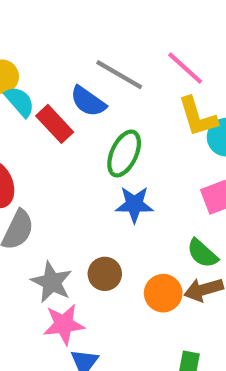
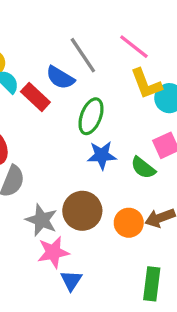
gray line: (119, 75) -> (83, 55), turned 30
green semicircle: (202, 253) -> (143, 168), moved
brown circle: (105, 274) -> (82, 211), size x1.5

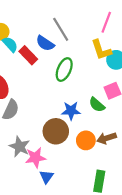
pink line: (134, 47) -> (106, 22), moved, turned 70
blue star: (102, 155) -> (71, 111), moved
gray star: (41, 220) -> (20, 147), moved

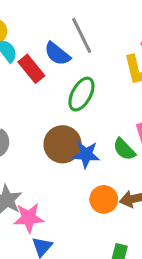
brown circle: (56, 131) -> (63, 144), moved

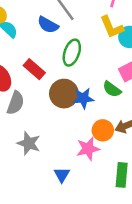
red rectangle: (31, 69) -> (34, 69), moved
pink star: (29, 218) -> (88, 149), moved

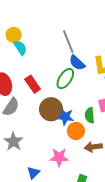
blue semicircle: (48, 25) -> (77, 63), moved
green semicircle: (112, 89) -> (90, 115), turned 35
orange circle: (103, 130) -> (76, 131), moved

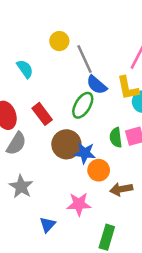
yellow circle: (14, 35) -> (59, 41), moved
green semicircle: (90, 115) -> (116, 137), moved

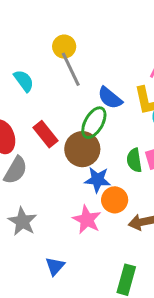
gray line: (84, 59) -> (71, 69), moved
brown circle: (66, 144) -> (82, 149), moved
pink star: (79, 204) -> (87, 220), moved, turned 30

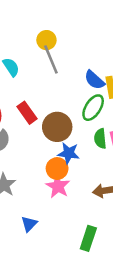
blue semicircle: (110, 98) -> (94, 80), moved
green ellipse: (94, 123) -> (93, 108), moved
orange circle: (115, 200) -> (57, 169), moved

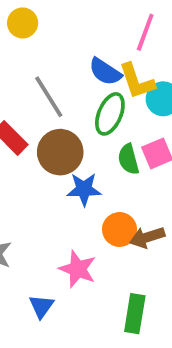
gray line: (51, 59) -> (49, 97), moved
orange circle: (57, 169) -> (120, 229), moved
pink star: (58, 186) -> (78, 269), moved

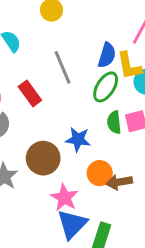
blue semicircle: (105, 72) -> (107, 55), turned -115
brown circle: (60, 152) -> (43, 158), moved
blue triangle: (41, 306) -> (72, 224), moved, size x1.6

